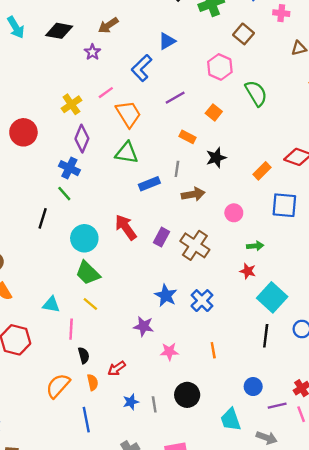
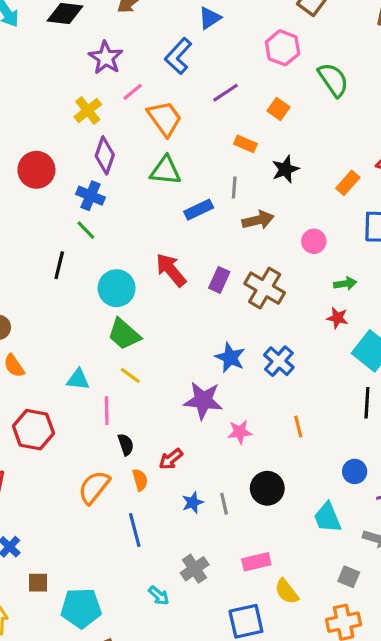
purple star: (92, 52) -> (106, 58), moved, size x1.5
red circle: (23, 132) -> (36, 170), moved
purple star: (144, 326) -> (203, 401), size x1.4

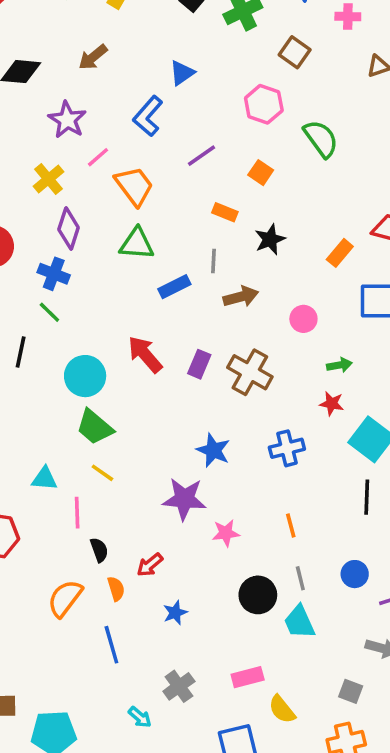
blue cross: (279, 361) -> (287, 448), moved, turned 36
gray line: (224, 504) -> (300, 578), moved
cyan trapezoid: (327, 518) -> (299, 622), moved

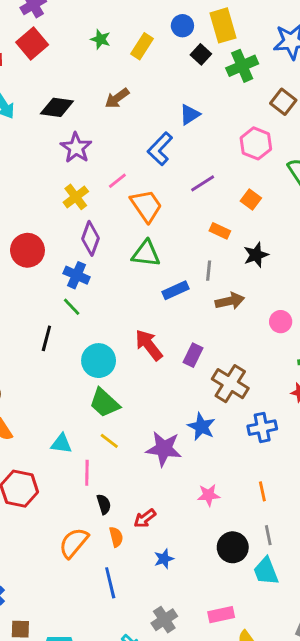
purple star: (67, 120) -> (76, 148), moved
brown cross: (250, 372) -> (230, 384), moved
purple star: (184, 499) -> (164, 449), moved

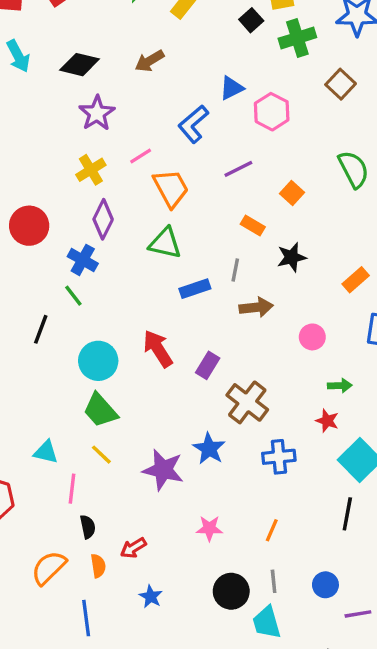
pink hexagon: (256, 143) -> (272, 112), moved
orange line: (262, 491) -> (272, 530), turned 30
blue star: (164, 559) -> (151, 597), turned -30

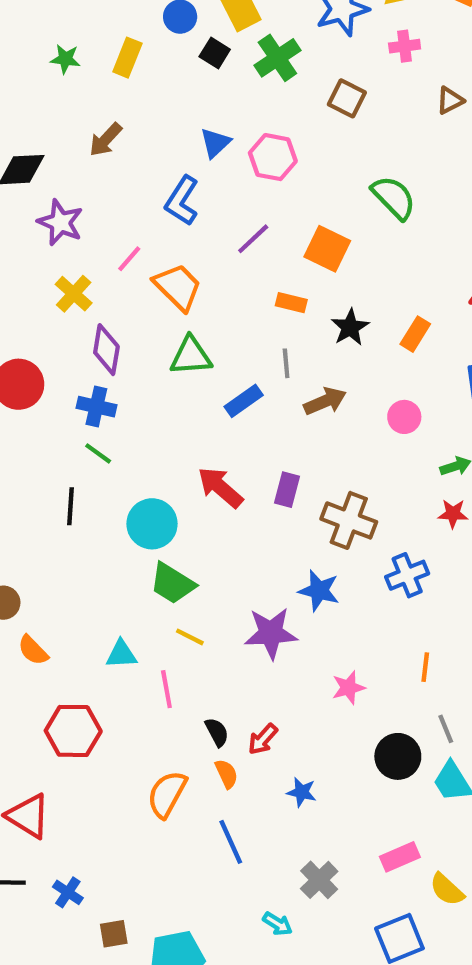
orange square: (292, 193) -> (327, 249), size x1.5
orange rectangle: (356, 280) -> (415, 334), moved
black semicircle: (88, 527) -> (217, 732), moved

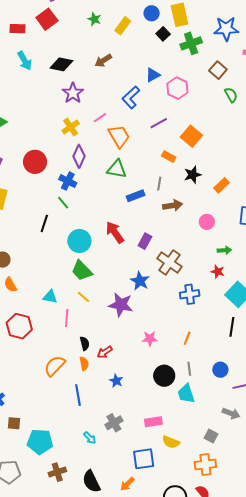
green semicircle: (394, 198) -> (231, 95), moved, size x0.7
blue star: (319, 591) -> (140, 281), moved
yellow semicircle: (447, 890) -> (171, 442), turned -36

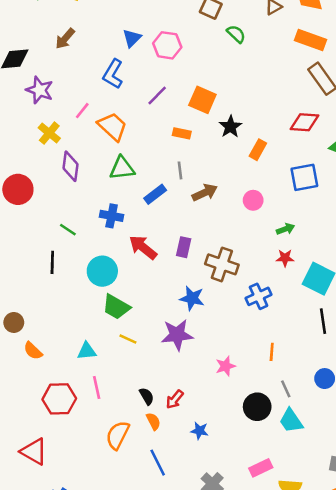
black star: (193, 175) -> (230, 127), moved
blue cross: (68, 181) -> (112, 216), moved
pink line: (67, 318) -> (97, 387), moved

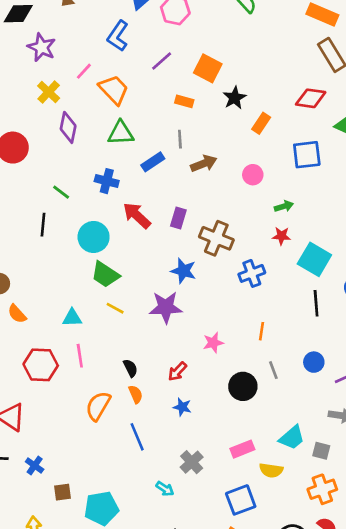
red arrow: (175, 399) -> (177, 371), moved
cyan trapezoid: (291, 421) -> (292, 438), moved, turned -100

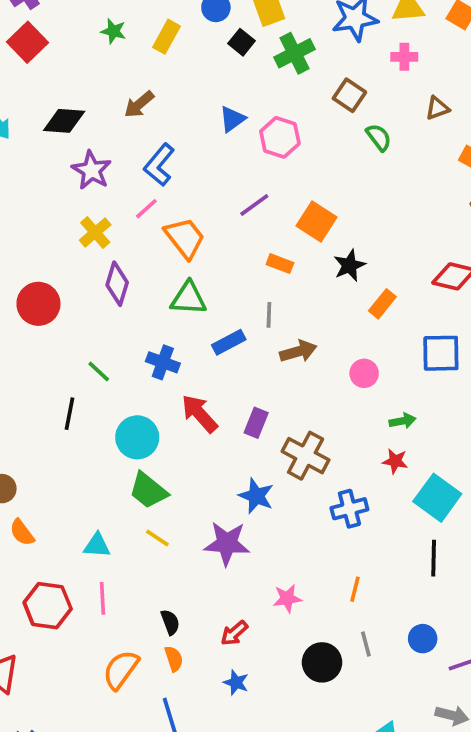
blue L-shape: (118, 36) -> (159, 165), moved

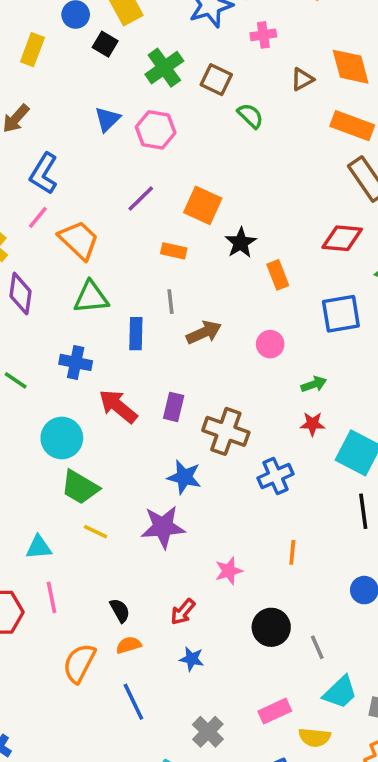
green cross: (295, 53) -> (164, 68), moved
orange rectangle: (382, 304) -> (278, 275), turned -52
blue rectangle: (229, 342) -> (136, 334), turned -52
gray line: (366, 644) -> (317, 647), moved
orange semicircle: (174, 659) -> (129, 645), turned -80

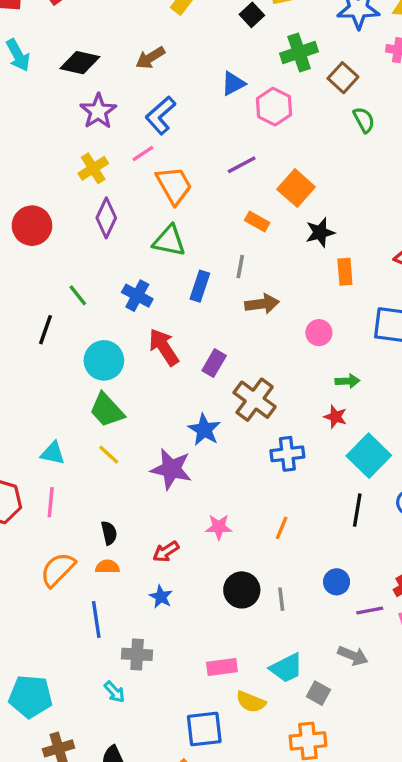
gray line: (317, 647) -> (281, 599), moved
gray cross: (208, 732) -> (137, 654), moved, turned 32

